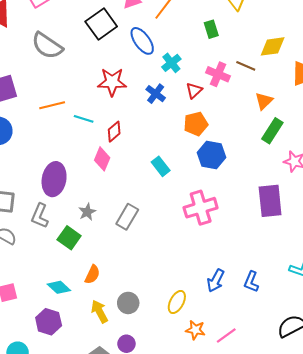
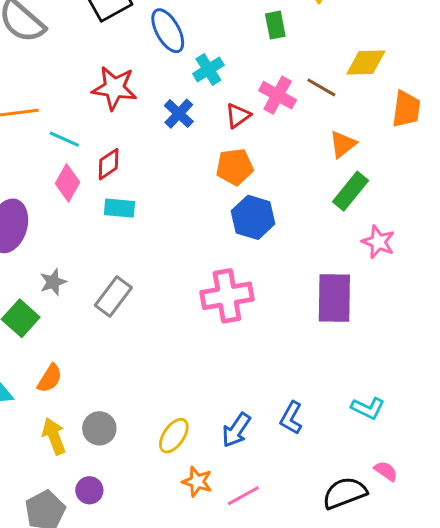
pink diamond: (102, 159) -> (67, 183), moved
cyan rectangle: (161, 166) -> (120, 208), moved, turned -54
blue arrow: (216, 281) -> (236, 430), moved

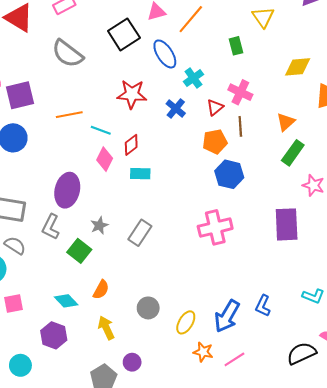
brown line: (321, 87) -> (240, 126), moved, turned 60
gray circle: (99, 428) -> (148, 308), moved
blue arrow: (236, 430) -> (227, 316), size x1.4

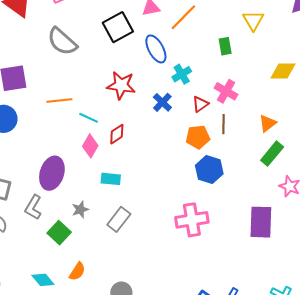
cyan rectangle: (140, 174) -> (111, 179), moved

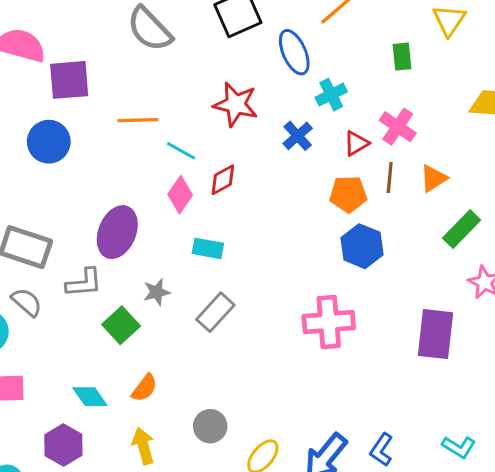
orange triangle: (268, 123) -> (434, 178), moved
gray L-shape: (33, 207) -> (84, 283), turned -130

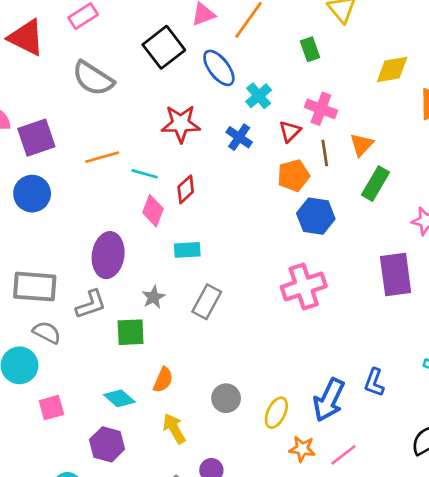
green rectangle: (462, 229) -> (376, 184), moved
green square: (121, 325) -> (131, 332), turned -36

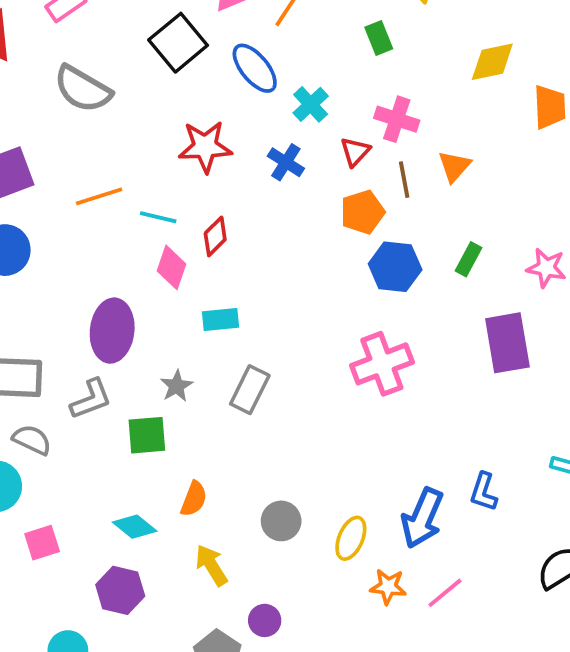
green rectangle: (376, 184) -> (469, 259), moved, size x0.7

